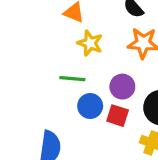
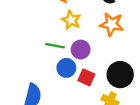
purple circle: (122, 87) -> (81, 50), moved

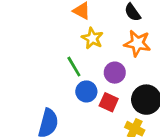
green line: (55, 46) -> (74, 67), turned 48
purple circle: (81, 50) -> (115, 73), moved

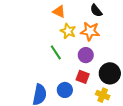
orange star: (137, 43) -> (90, 31), moved
blue circle: (86, 91) -> (65, 90), moved

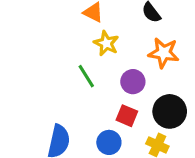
orange star: (90, 31) -> (164, 53), moved
blue circle: (65, 90) -> (109, 142), moved

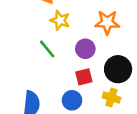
red square: (127, 116) -> (84, 77), turned -30

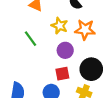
yellow star: (60, 20) -> (60, 26), moved
green line: (47, 49) -> (30, 39), moved

